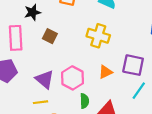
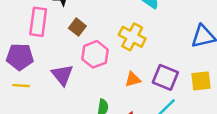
pink hexagon: (72, 78) -> (95, 54), moved
yellow line: (40, 102) -> (21, 86), moved

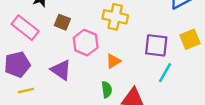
pink rectangle: (38, 22) -> (25, 28), turned -44
orange triangle: (133, 79) -> (113, 61), moved

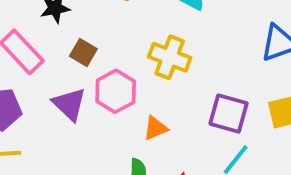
purple triangle: (61, 70) -> (69, 104), moved

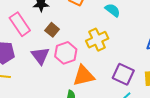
yellow cross: (170, 57) -> (97, 40), turned 35
orange triangle: (155, 128) -> (84, 76), size x1.6

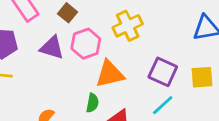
purple triangle: (40, 56) -> (52, 48), turned -36

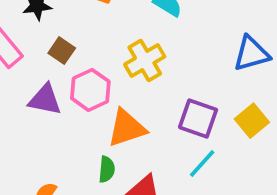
yellow square: (202, 77) -> (252, 121), turned -30

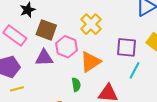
brown square: (62, 51) -> (46, 30), size x1.5
green semicircle: (107, 169) -> (76, 85), moved

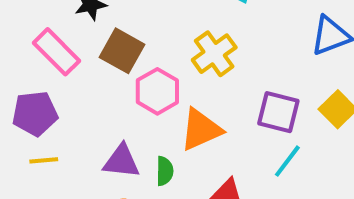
purple triangle: (44, 58) -> (122, 161), moved

